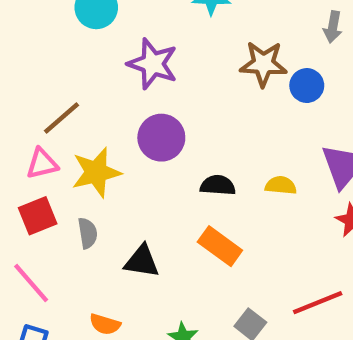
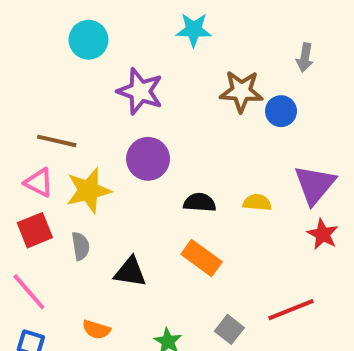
brown line: (62, 118) -> (57, 141), turned 54
pink triangle: (42, 164) -> (39, 183), turned 40

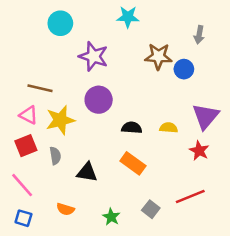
red star: (323, 234) -> (199, 151), moved

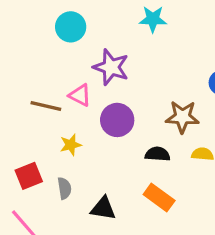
brown star: (158, 56) -> (182, 117), moved
pink triangle: (28, 115) -> (80, 95), moved
yellow star: (60, 120) -> (71, 145), size x0.6

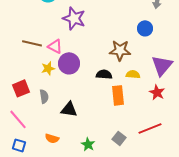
pink triangle: (80, 95) -> (55, 46), moved
purple circle: (117, 120) -> (69, 63), moved
orange rectangle: (159, 198) -> (118, 95), moved, turned 48

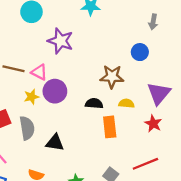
gray semicircle: (44, 96) -> (27, 128), size x1.5

